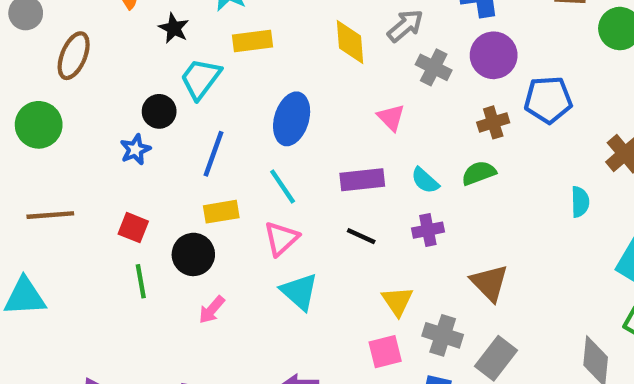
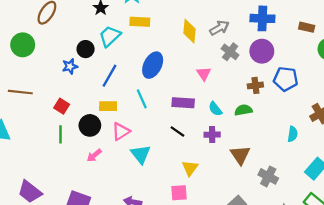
pink triangle: (281, 239) -> (121, 131), moved
brown triangle: (489, 283) -> (240, 155), moved
gray cross: (443, 335) -> (268, 176), moved

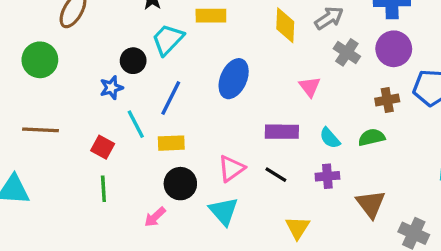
cyan line: (142, 99) -> (136, 124), moved
black circle: (90, 125) -> (180, 184), moved
pink triangle: (121, 131) -> (231, 168), moved

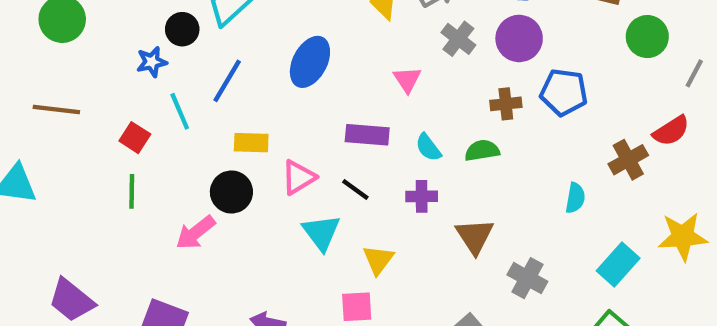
yellow rectangle: (171, 143) -> (251, 143), moved
cyan triangle: (224, 211) -> (321, 232), moved
pink arrow: (155, 217) -> (196, 233), size x1.4

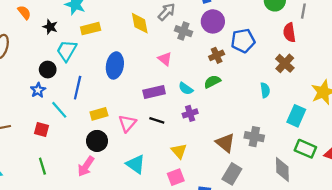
red semicircle: (671, 131) -> (289, 32), moved, turned 132
green line: (132, 191) -> (42, 166), moved
cyan triangle: (321, 232) -> (136, 164), moved
brown triangle: (475, 236) -> (225, 143), moved

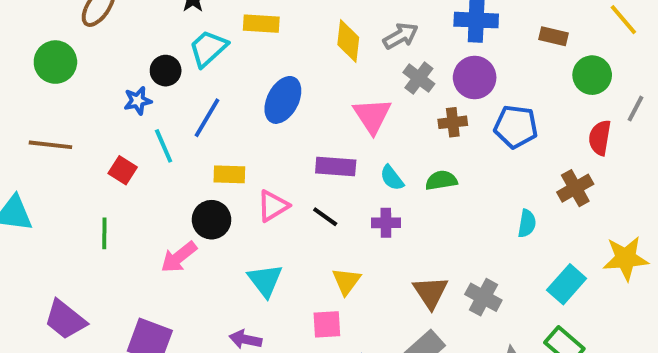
brown cross: (217, 55) -> (453, 122), moved
pink triangle: (165, 59) -> (372, 116), size x1.5

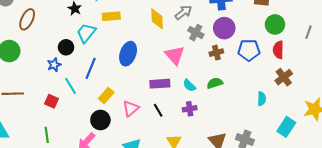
green circle: (592, 75) -> (275, 24), moved
red semicircle: (600, 138) -> (278, 50), moved
yellow rectangle: (229, 174) -> (106, 96), turned -42
black line: (325, 217) -> (158, 110), turned 32

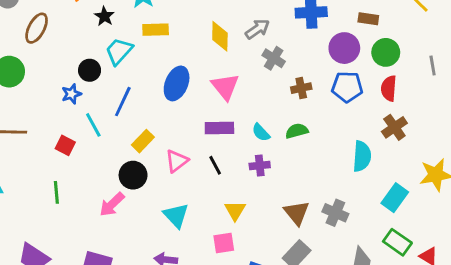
purple circle: (224, 28) -> (344, 48), moved
gray line: (309, 32) -> (433, 66), turned -32
pink triangle: (175, 55) -> (225, 87), moved
cyan semicircle: (262, 99) -> (362, 156), size x1.5

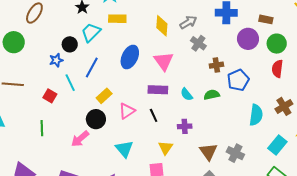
blue pentagon: (347, 87) -> (238, 80), moved, turned -30
brown cross: (394, 127) -> (284, 106), moved
purple cross: (260, 165) -> (185, 126), moved

